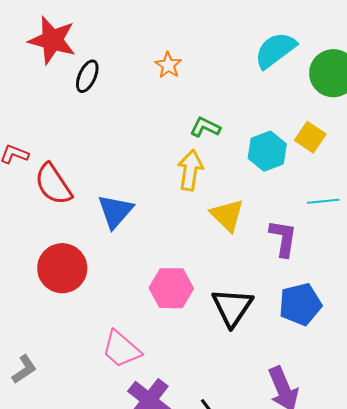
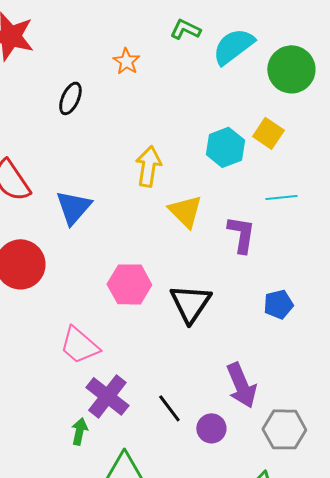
black ellipse: (87, 76) -> (70, 98), moved
green L-shape: (205, 127) -> (185, 29), moved
blue pentagon: (300, 304) -> (278, 304), moved, size x0.7

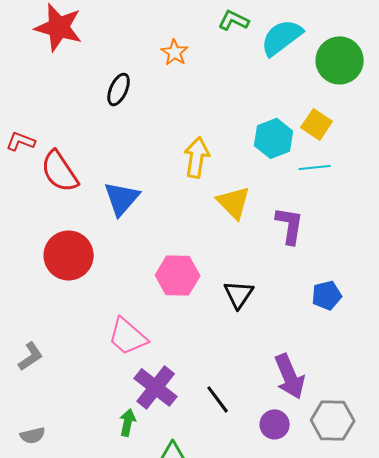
cyan line: (281, 197) -> (315, 167), moved
black triangle: (190, 303) -> (239, 294), size x0.7
purple circle: (211, 428) -> (275, 424), moved

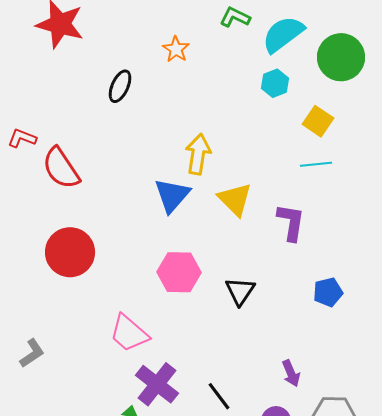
cyan hexagon: (274, 138) -> (275, 83), moved, size x0.7
blue triangle: (122, 198) -> (172, 195), moved
purple arrow: (290, 376) -> (291, 373), size x0.6

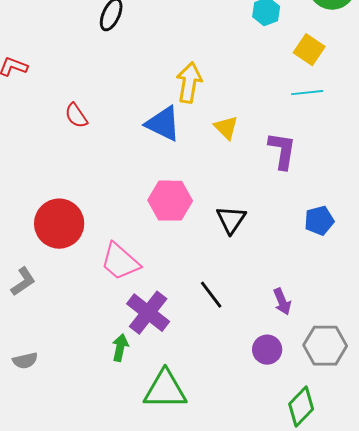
red semicircle: (61, 168) -> (76, 116), moved, size x0.6
blue triangle: (172, 195) -> (163, 124), turned -45
yellow triangle: (235, 199) -> (226, 128), size x0.7
red circle: (70, 252) -> (59, 224), moved
black line: (219, 396) -> (211, 295), moved

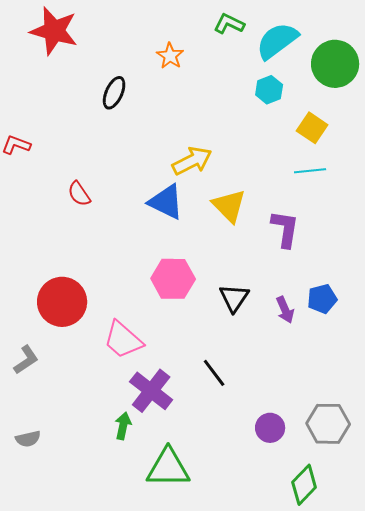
yellow arrow: (189, 83) -> (192, 161), turned 54
yellow triangle: (226, 128) -> (229, 206), size x1.4
purple arrow: (282, 302) -> (285, 310), moved

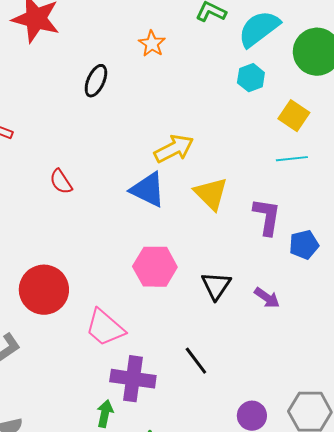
blue pentagon: (322, 299) -> (304, 245), moved
purple arrow: (285, 310) -> (267, 298), turned -32
purple cross: (151, 391) -> (133, 379), turned -30

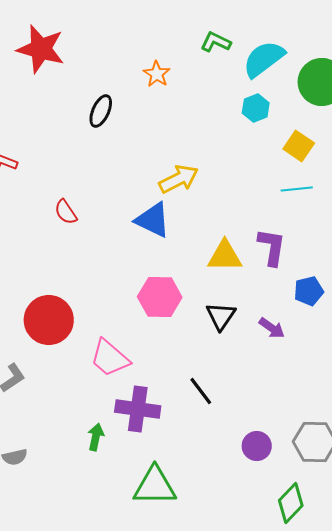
yellow triangle: (211, 194) -> (225, 256), moved, turned -45
blue pentagon: (304, 245) -> (309, 291), moved
green arrow: (105, 414) -> (96, 437), moved

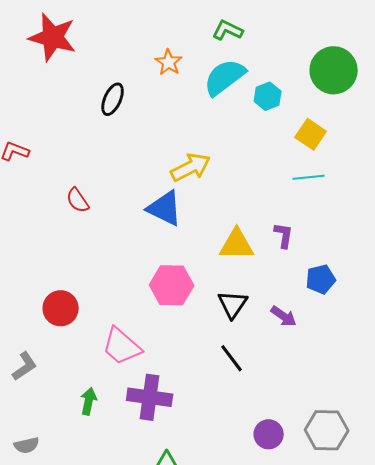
cyan semicircle: (264, 59) -> (225, 77), moved
purple L-shape: (272, 247) -> (284, 235), size x0.7
red circle: (49, 320) -> (61, 308), size x0.7
black line: (201, 391) -> (232, 358), moved
green arrow: (96, 437) -> (89, 401), moved

